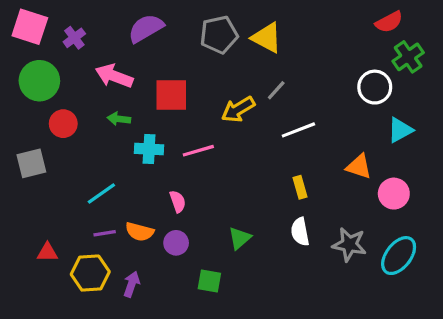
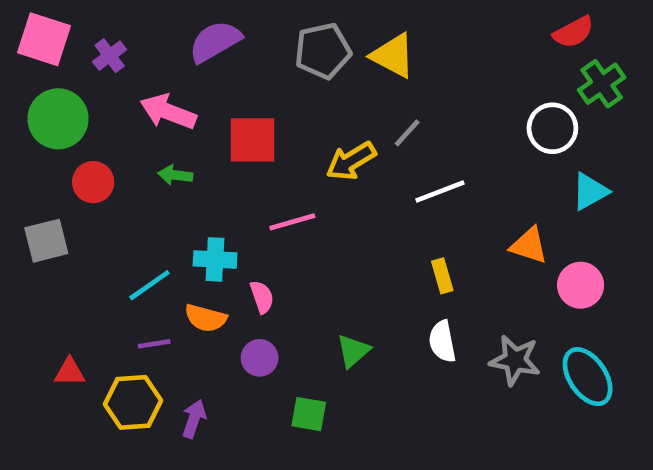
cyan cross: (149, 149) -> (215, 259), moved
orange semicircle: (140, 232) -> (206, 318), moved
cyan ellipse: (399, 256) -> (588, 377), turned -72

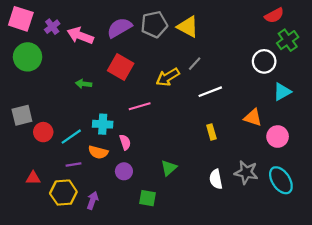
purple semicircle: (215, 42) -> (119, 28), moved
pink arrow: (168, 112) -> (80, 36), moved
red square: (253, 140) -> (121, 67), turned 30
red circle: (93, 182) -> (43, 132), moved
white semicircle: (442, 341) -> (216, 179), moved

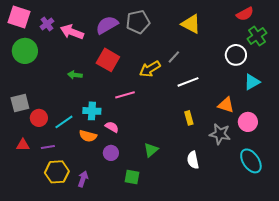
yellow triangle: (188, 27) -> (191, 24), moved
pink semicircle: (125, 142) -> (112, 127), turned -40
purple line: (74, 165) -> (48, 147), moved
gray star: (246, 172) -> (220, 134), moved
red triangle: (33, 178) -> (23, 145), moved

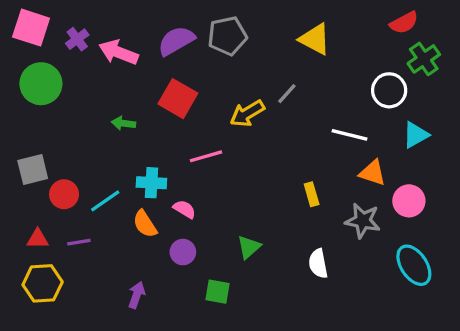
white line: (188, 82) -> (350, 135), moved, turned 35
orange semicircle: (88, 136) -> (145, 224), turned 42
yellow hexagon: (57, 172) -> (43, 283), moved

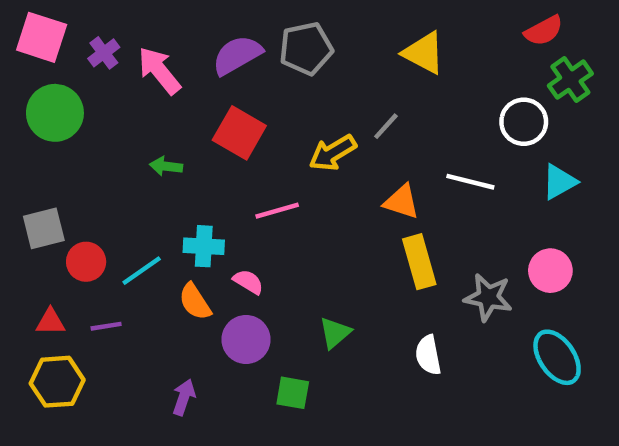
pink arrow: (118, 52) -> (159, 71), turned 30
orange triangle: (373, 173) -> (402, 202), moved
yellow rectangle: (312, 194) -> (419, 262), size x1.6
purple circle: (183, 252) -> (246, 339), size x1.4

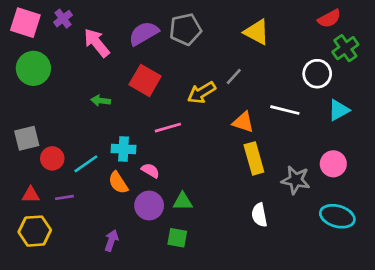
purple cross: (104, 53) -> (63, 19), moved
green triangle: (335, 333) -> (183, 201), moved, turned 40
cyan ellipse: (557, 357) -> (337, 216), turned -40

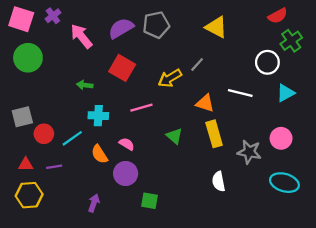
cyan cross: (124, 149) -> (98, 116), moved
green triangle: (183, 201) -> (174, 136), moved, turned 42

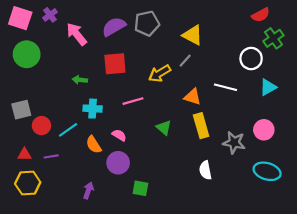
yellow triangle: (216, 27) -> (193, 35), moved
red square: (122, 68) -> (115, 64), turned -35

